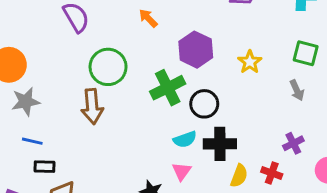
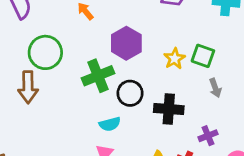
green square: (306, 53) -> (203, 56), moved
black cross: (220, 144) -> (169, 109), moved

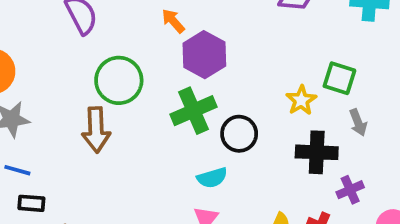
purple hexagon: (126, 43) -> (204, 55), moved
yellow star: (175, 59) -> (301, 100), moved
black cross: (169, 109) -> (317, 152), moved

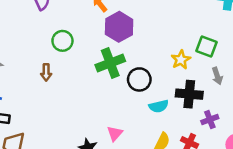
green circle: (119, 80) -> (63, 41), size x0.7
brown arrow: (96, 130) -> (46, 72), size x0.6
cyan semicircle: (212, 178) -> (159, 106), moved

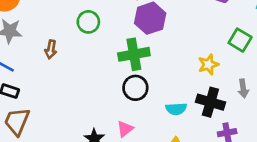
green square: (206, 46) -> (240, 40), moved
brown arrow: (46, 72) -> (51, 49), moved
black circle: (139, 79) -> (135, 88), moved

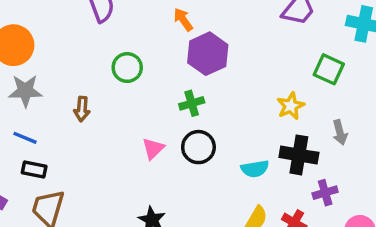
green cross: (134, 54) -> (192, 103), size x0.6
pink triangle: (125, 129) -> (153, 149), moved

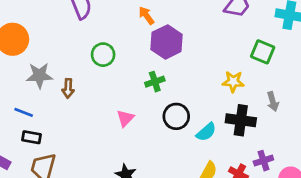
gray star: (25, 91) -> (39, 75), moved
yellow star: (291, 106) -> (233, 82), turned 30
black circle: (198, 147) -> (176, 116), moved
cyan semicircle: (255, 169) -> (206, 132), turned -30
purple cross: (325, 193) -> (263, 161), moved

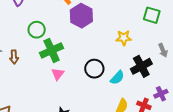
green cross: (155, 82) -> (52, 50), moved, size x1.6
yellow star: (233, 82) -> (124, 38), moved
black cross: (241, 120) -> (141, 66), turned -30

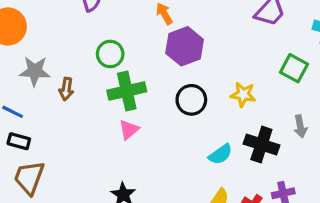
black cross: (141, 66) -> (261, 144), turned 35
black circle: (94, 69) -> (191, 100), moved

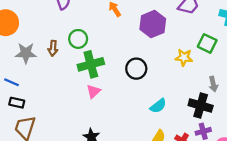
purple hexagon: (185, 46) -> (153, 24), moved
brown arrow: (66, 89) -> (53, 48), moved
yellow star: (243, 94) -> (184, 57), moved
black cross: (261, 144) -> (201, 105), moved

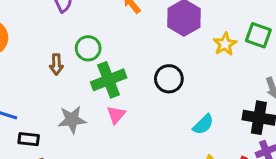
gray star: (26, 53) -> (72, 120), moved
yellow star: (184, 57) -> (225, 44), moved, turned -30
black rectangle: (17, 103) -> (29, 139), moved

